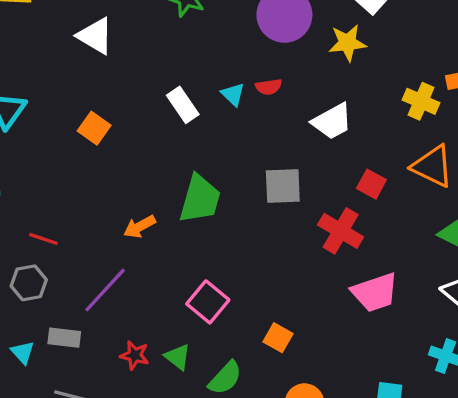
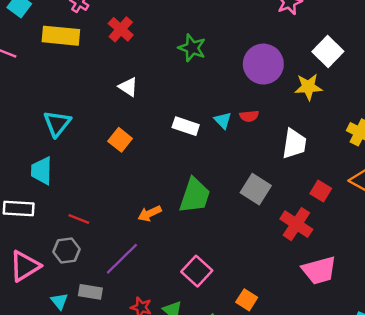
white triangle: (95, 36) -> (128, 87), moved, size x0.7
white rectangle: (183, 105) -> (186, 126), turned -40
white trapezoid: (332, 121) -> (294, 144), turned -56
gray square: (283, 186) -> (256, 189), turned 32

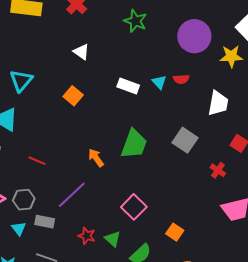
orange arrow: (150, 214) -> (96, 158), turned 78
red cross: (296, 224) -> (218, 170), size x0.6
gray hexagon: (66, 251) -> (24, 200), moved

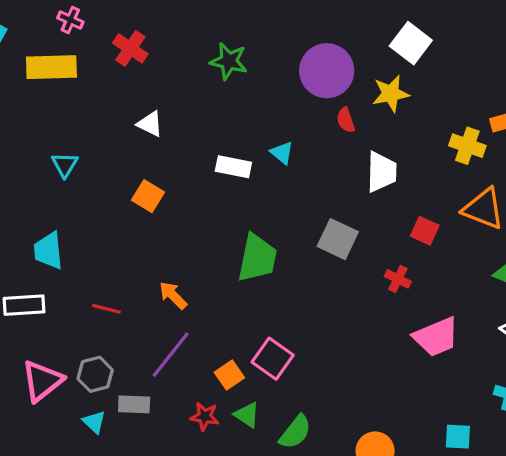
red semicircle: (181, 79) -> (346, 120), moved, turned 84
cyan triangle: (21, 81) -> (65, 165), moved, size x0.7
orange arrow: (96, 158) -> (173, 295), moved
orange square: (175, 232) -> (229, 375), moved, turned 30

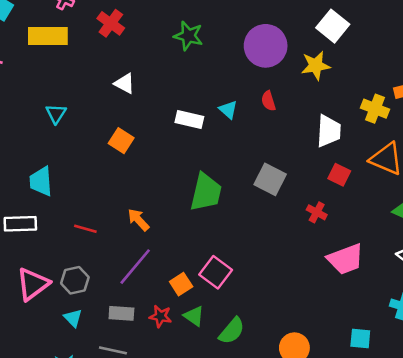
red semicircle: (346, 120) -> (268, 101), moved
white trapezoid: (381, 172) -> (329, 131), moved
gray rectangle: (134, 404) -> (121, 313), moved

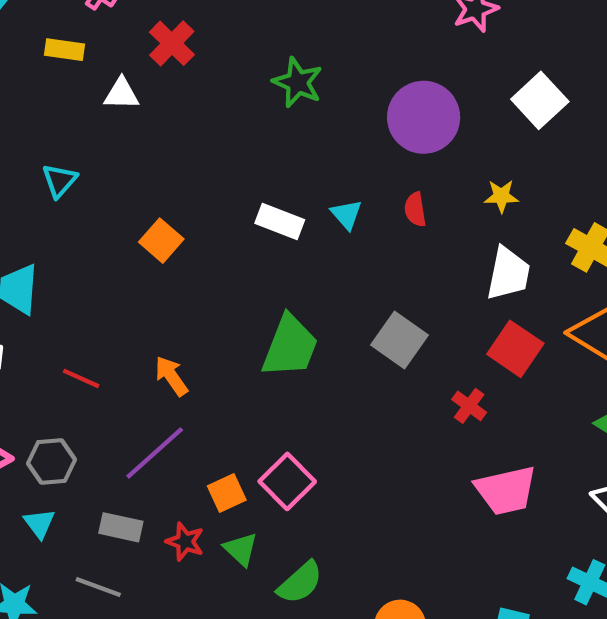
yellow rectangle: (48, 36) -> (64, 50), size x0.6
yellow star: (316, 66) -> (501, 196), moved, size x0.7
white triangle: (125, 84) -> (121, 94), moved, turned -35
red square: (339, 175) -> (515, 349), size x1.4

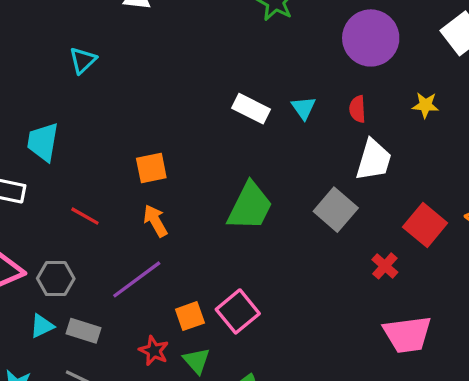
orange square: (161, 241) -> (151, 168), moved, turned 32
white trapezoid: (508, 274) -> (374, 160), moved
cyan triangle: (39, 523) -> (42, 326), turned 36
gray rectangle: (121, 527) -> (84, 331), moved

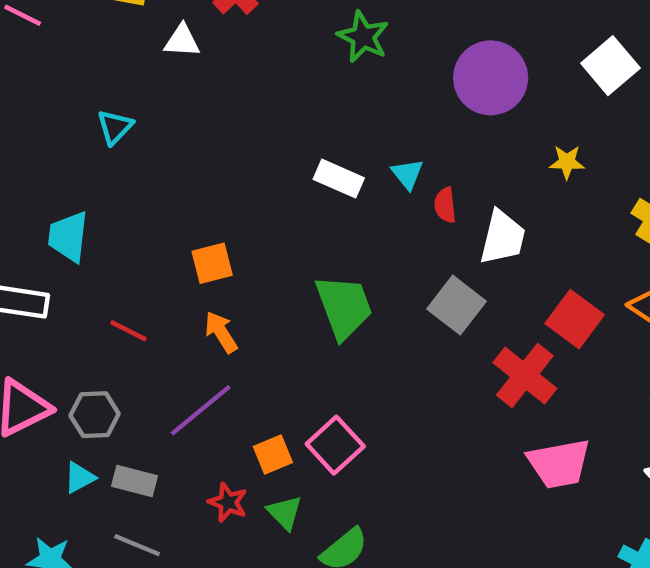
red semicircle: (357, 109) -> (445, 205), moved
green trapezoid: (250, 206) -> (344, 307), turned -44
red cross: (385, 266) -> (525, 375), size x1.8

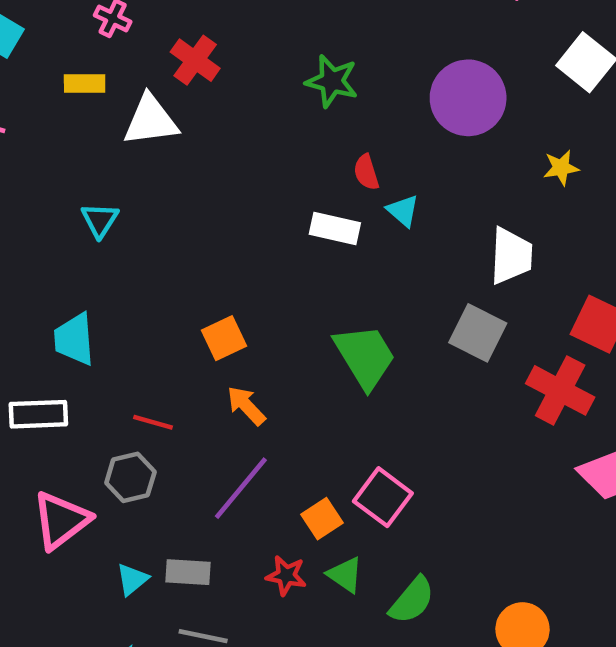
white triangle: (182, 41) -> (151, 120), size x1.5
red semicircle: (445, 205) -> (366, 172), moved
gray hexagon: (95, 415) -> (130, 477), moved

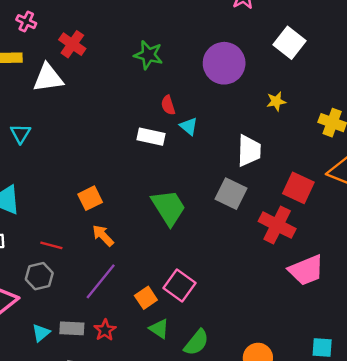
red star: (286, 576) -> (105, 330), moved, turned 30

